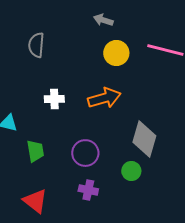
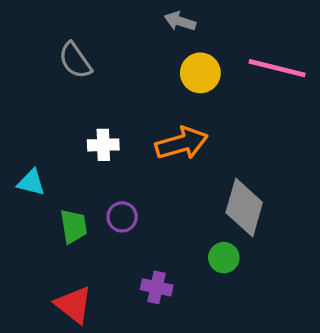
gray semicircle: (36, 45) -> (75, 60), turned -40
purple circle: (85, 153) -> (122, 217), moved, size x0.7

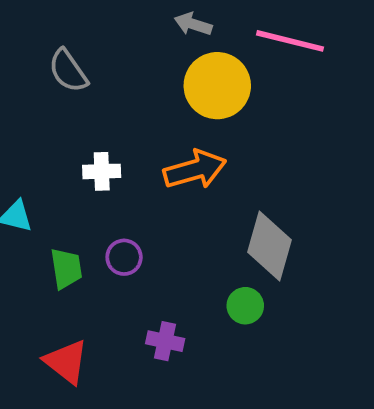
pink line: (277, 68) -> (290, 41), moved
yellow circle: (200, 73) -> (217, 86), size x1.4

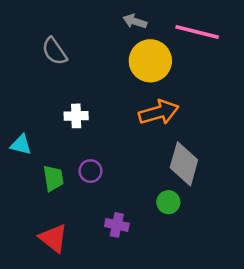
orange arrow: (195, 170) -> (159, 112), moved

